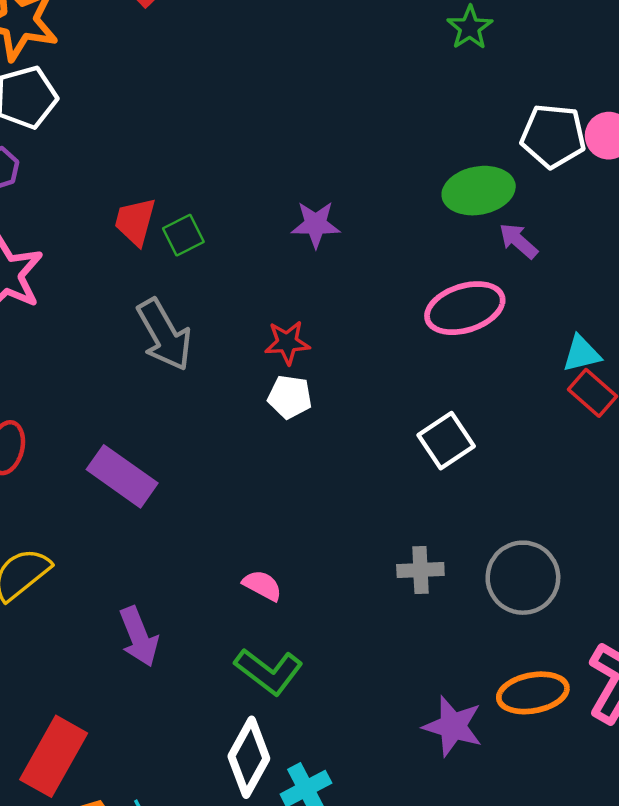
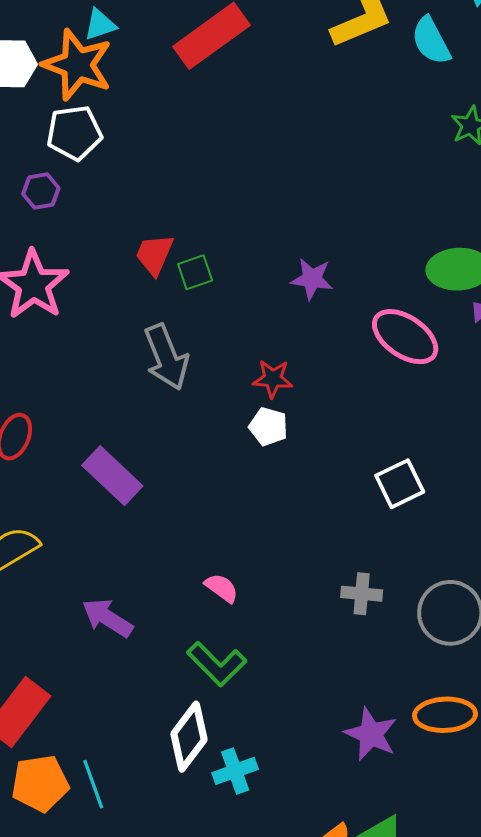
pink ellipse: (465, 308) -> (405, 337), moved, turned 44
purple arrow: (139, 637) -> (107, 618), turned 136

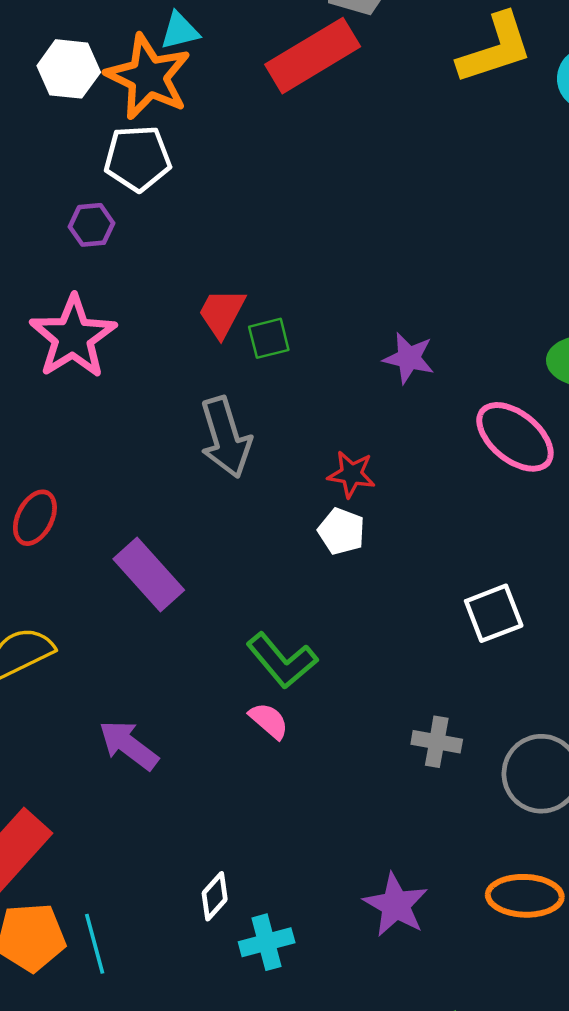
green L-shape: (217, 664) -> (282, 661), moved
purple star: (371, 734) -> (396, 905), moved
white diamond: (189, 737) -> (215, 896), size x0.6

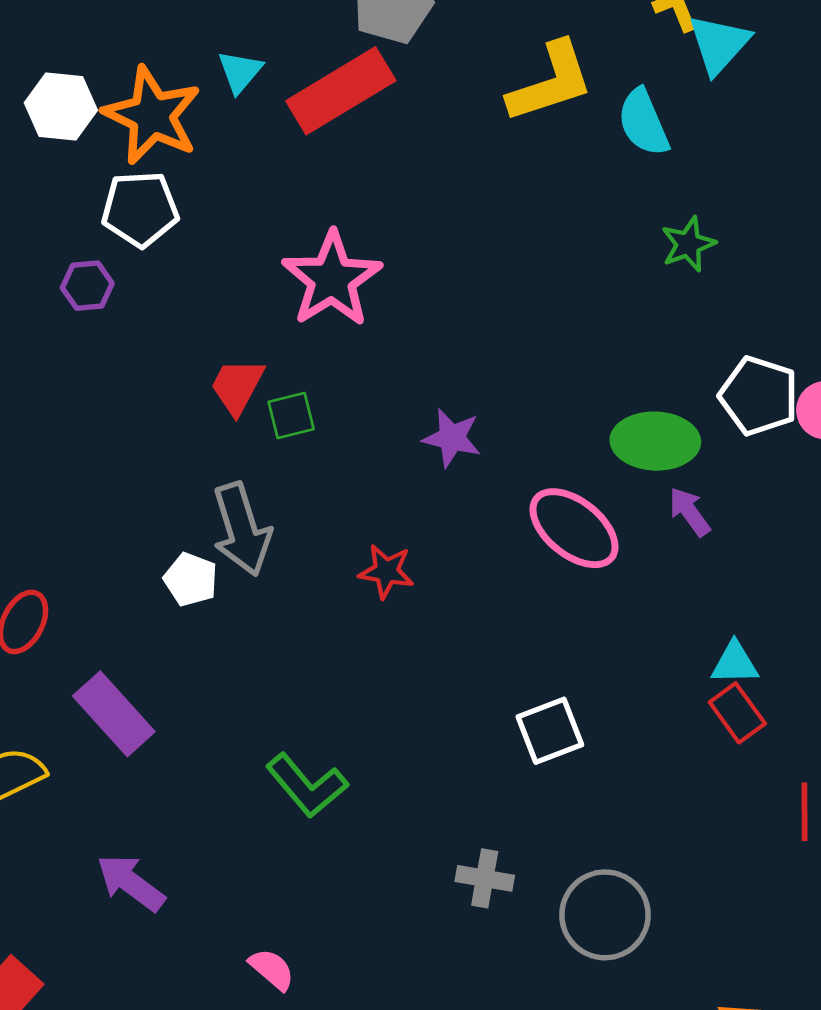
cyan triangle: (180, 31) -> (240, 72), moved, turned -36
pink star: (73, 337) -> (332, 279), moved
white pentagon: (341, 531) -> (191, 579), moved
purple rectangle: (149, 575) -> (114, 714), moved
pink semicircle: (269, 721) -> (272, 969), moved

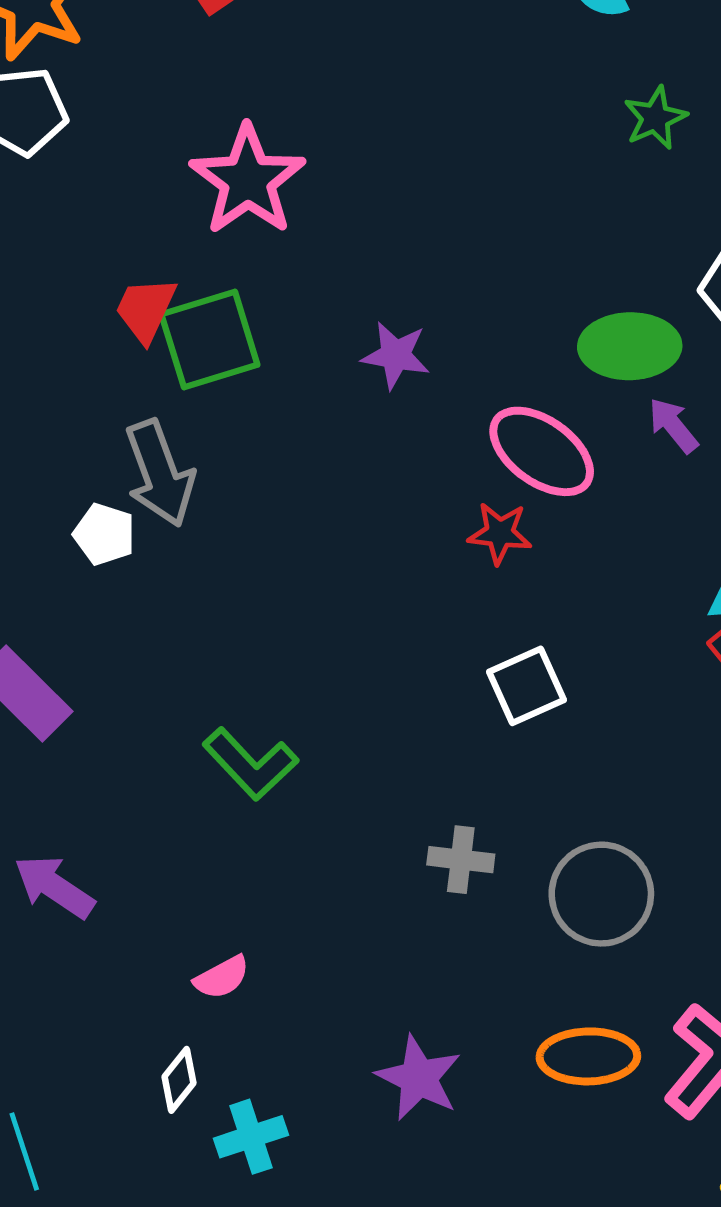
green square: (291, 415) -> (209, 340), size x1.8
red star: (386, 571) -> (500, 533), moved
pink semicircle: (272, 969) -> (222, 977), turned 114

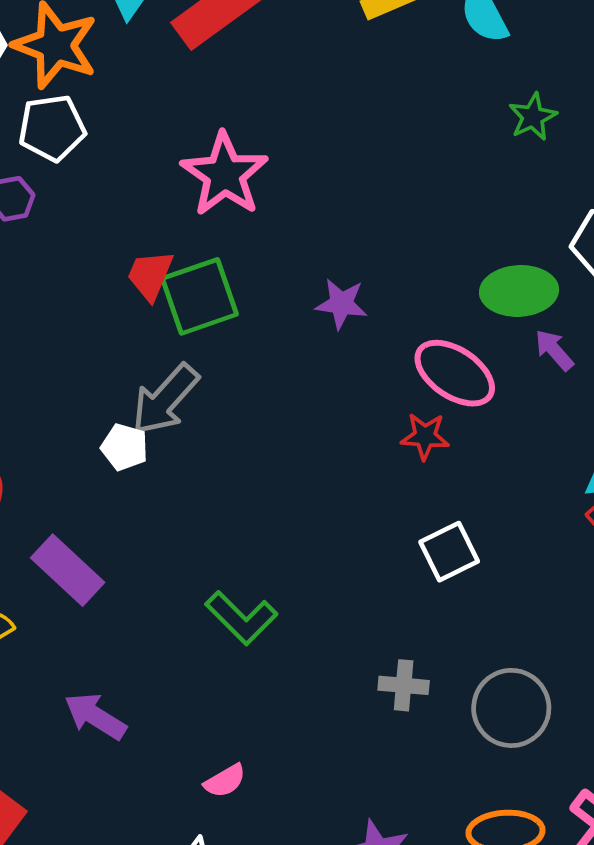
gray arrow: (160, 473) -> (165, 399), turned 64

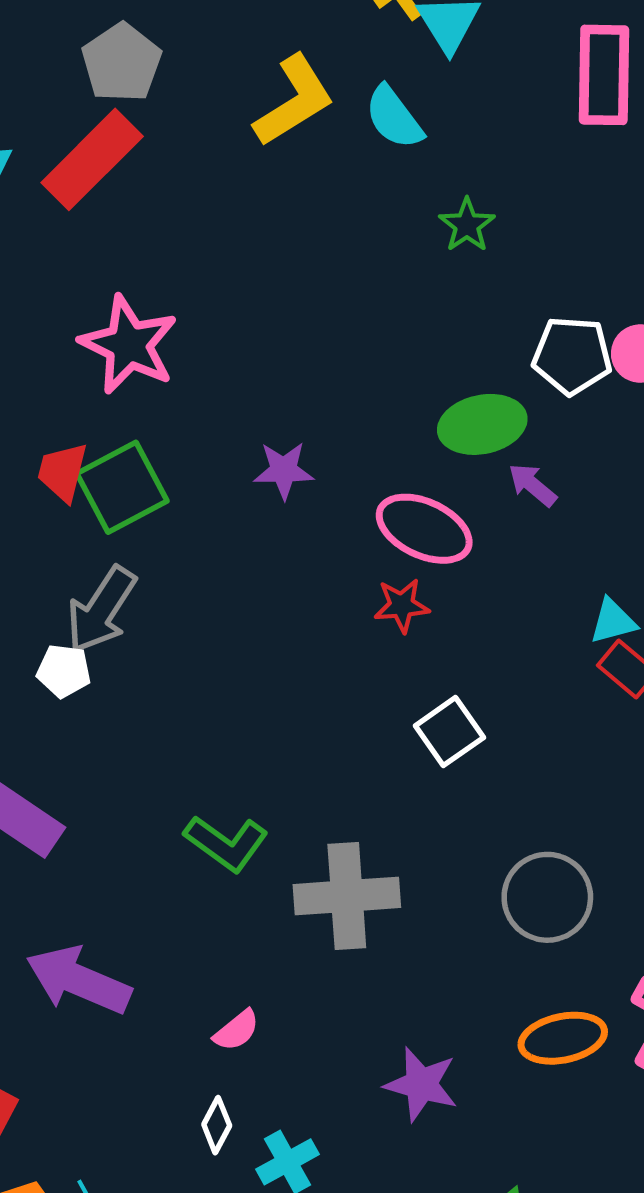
gray cross: (404, 685) -> (347, 896), moved, size x1.8
purple arrow: (95, 716) -> (79, 980), size x1.4

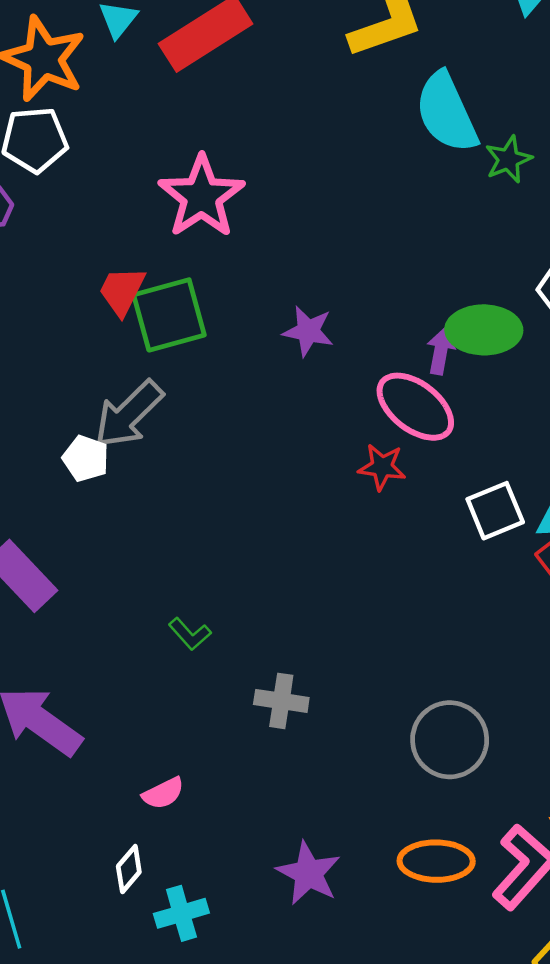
cyan semicircle: (394, 117) -> (446, 113), moved, size x1.4
purple arrow: (532, 485) -> (441, 351), moved, turned 48
white square: (449, 732) -> (495, 511), moved
green L-shape: (226, 843) -> (190, 634), size x0.6
gray cross: (347, 896) -> (281, 701), size x0.6

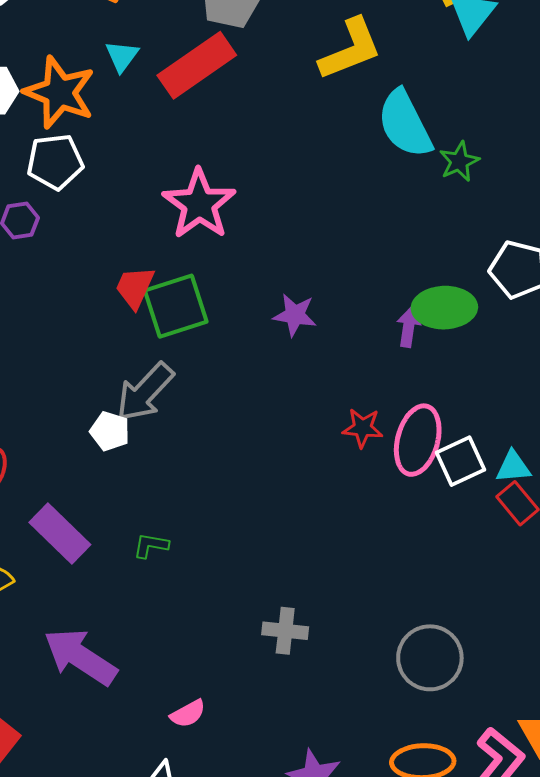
pink ellipse: (415, 407) -> (418, 440), moved, turned 70
green L-shape: (190, 634) -> (151, 545), moved, turned 144

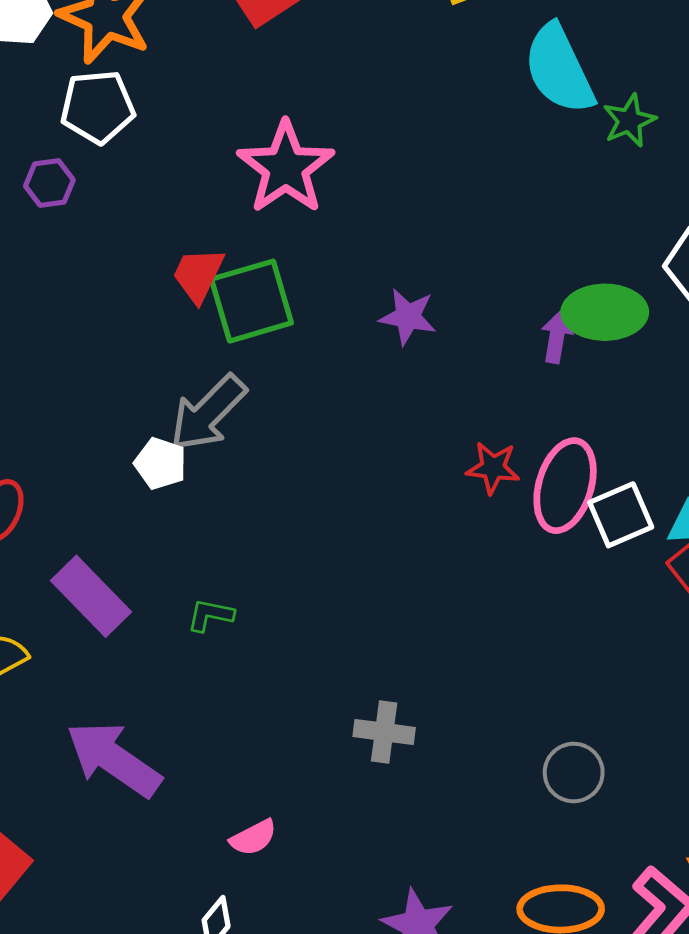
gray circle: (430, 658) -> (574, 773), size x0.7

